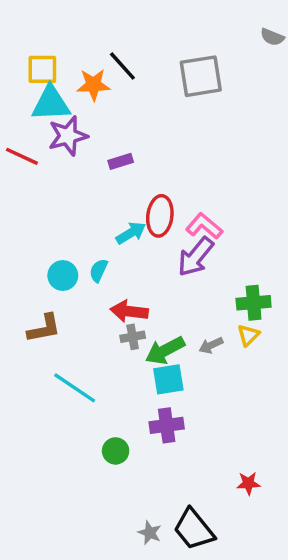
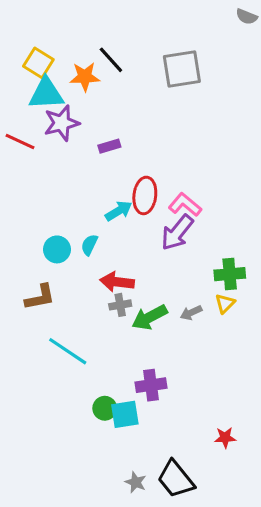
gray semicircle: (272, 37) -> (247, 17), moved
yellow square: (42, 69) -> (38, 63), turned 32
cyan square: (168, 379) -> (125, 414), moved

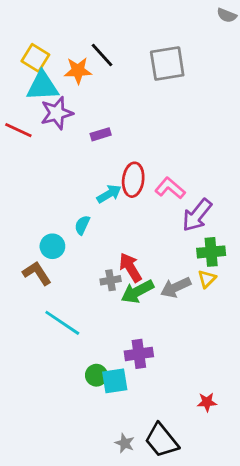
purple arrow: (177, 232) -> (197, 215), moved
cyan circle: (57, 249) -> (52, 246), moved
red arrow: (117, 282) -> (130, 268), moved, turned 52
brown L-shape: (40, 297) -> (37, 273), turned -112
gray arrow: (191, 313) -> (176, 287), size x1.5

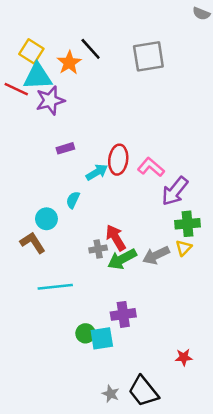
orange star: (78, 71) -> (69, 63), turned -30
red line: (18, 130) -> (16, 89), moved
purple rectangle: (101, 134) -> (65, 148), moved
cyan line: (62, 323) -> (55, 287), turned -40

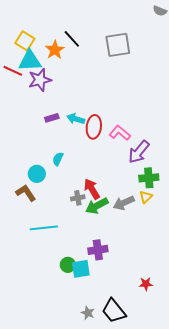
cyan arrow: (97, 172) -> (76, 119), moved, turned -132

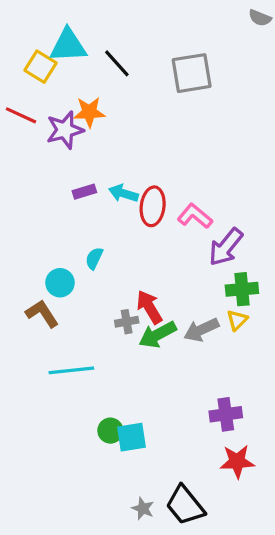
orange star: (55, 50) -> (89, 112), moved, turned 30
cyan triangle: (30, 61) -> (68, 45), moved
purple cross: (98, 250) -> (226, 414), moved
red star: (146, 284) -> (237, 461), size x1.5

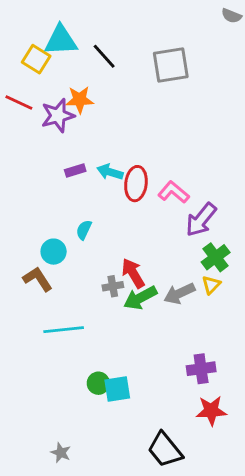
green cross: (242, 289) -> (216, 257), turned -32
gray star: (143, 509) -> (61, 453), moved

